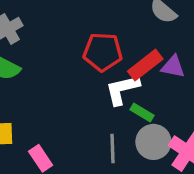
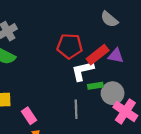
green rectangle: (142, 112) -> (95, 86), turned -40
gray circle: (153, 142) -> (113, 93), moved

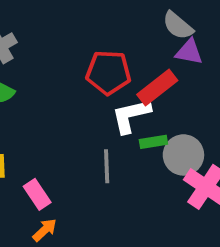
purple triangle: (116, 56) -> (189, 52), moved
gray line: (76, 109) -> (107, 166), moved

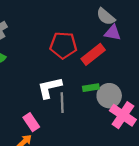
white L-shape: (131, 116) -> (50, 88), moved
pink rectangle: (37, 194) -> (31, 122), moved

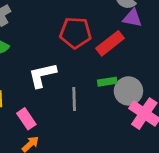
white L-shape: (50, 88) -> (42, 75), moved
pink rectangle: (31, 122) -> (26, 119), moved

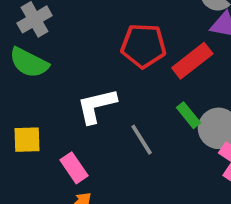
green rectangle: (107, 82) -> (189, 115), turned 60
gray line: (74, 99) -> (142, 140), turned -30

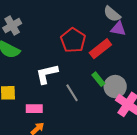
red pentagon: (143, 46) -> (73, 40), turned 30
pink rectangle: (74, 168) -> (34, 109), turned -56

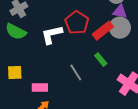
white L-shape: (47, 74) -> (52, 35), moved
gray circle: (115, 87) -> (120, 28), moved

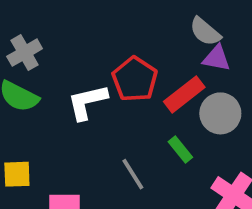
gray circle: (120, 28) -> (220, 113), moved

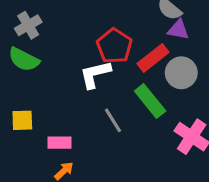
white L-shape: (87, 102) -> (95, 74), moved
green rectangle: (180, 150) -> (150, 101), size x1.6

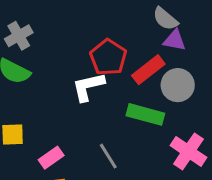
green rectangle: (150, 101) -> (145, 114), turned -36
gray line: (113, 120) -> (108, 156), moved
pink rectangle: (59, 143) -> (51, 158), turned -35

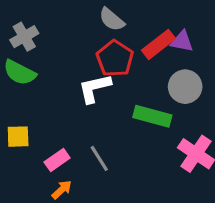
gray semicircle: (165, 19) -> (112, 19), moved
red rectangle: (148, 70) -> (159, 44), moved
gray line: (108, 156) -> (99, 158), moved

